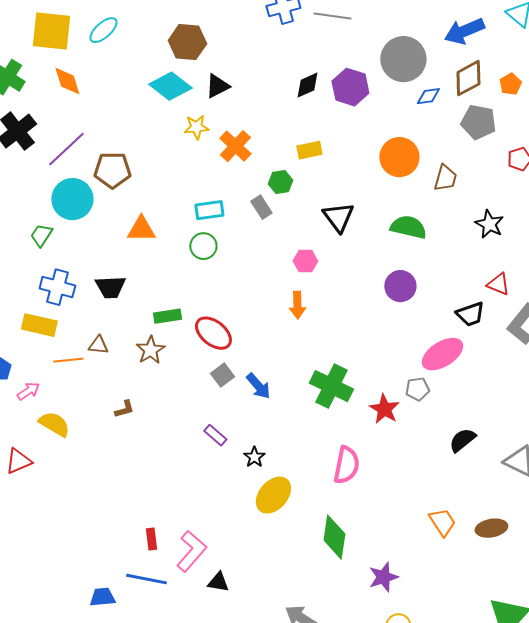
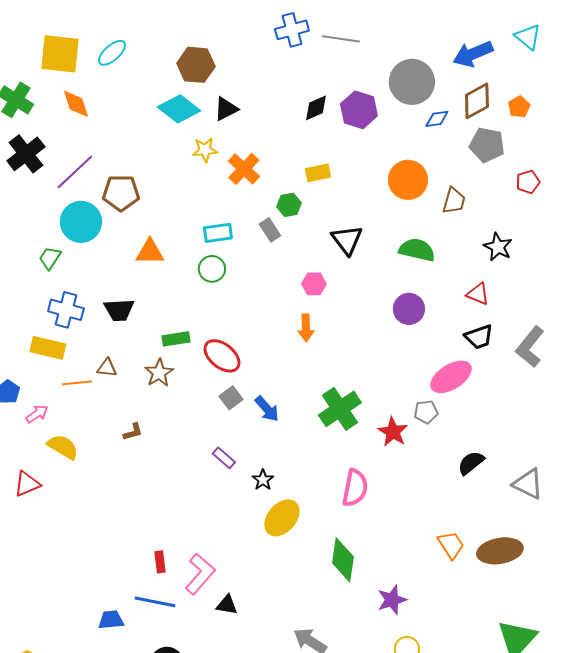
red triangle: (498, 284) -> (478, 294), moved
green cross: (331, 386) -> (340, 409), turned 30
brown ellipse: (491, 528) -> (500, 551), size x1.4

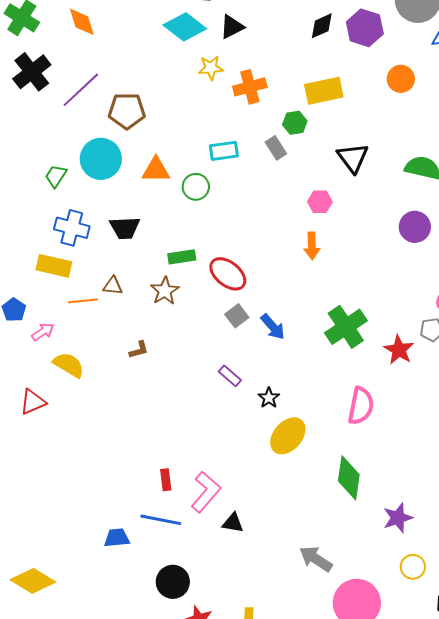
orange cross: (244, 169) -> (250, 87), turned 32
yellow rectangle: (318, 173) -> (324, 91), size x1.5
orange circle: (408, 180) -> (401, 79), moved, size x0.7
cyan circle: (81, 222) -> (101, 159), moved
green circle: (212, 269) -> (196, 187), moved

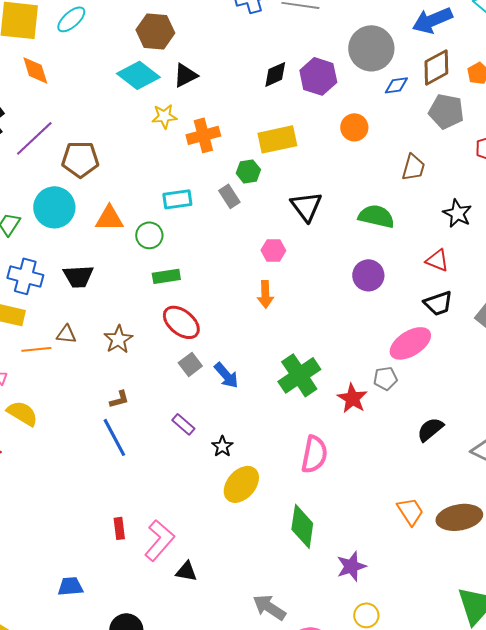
green rectangle: (182, 257) -> (166, 276), moved
brown L-shape: (139, 350) -> (119, 399), moved
blue line: (161, 520) -> (114, 437), moved, turned 51

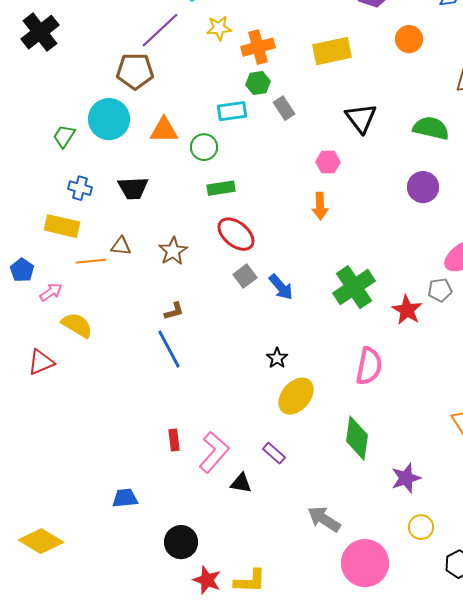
purple line: (34, 138) -> (160, 30), moved
green hexagon: (248, 171) -> (258, 83), moved
blue cross: (25, 276) -> (80, 188), size x0.7
purple rectangle: (183, 424) -> (274, 453), moved

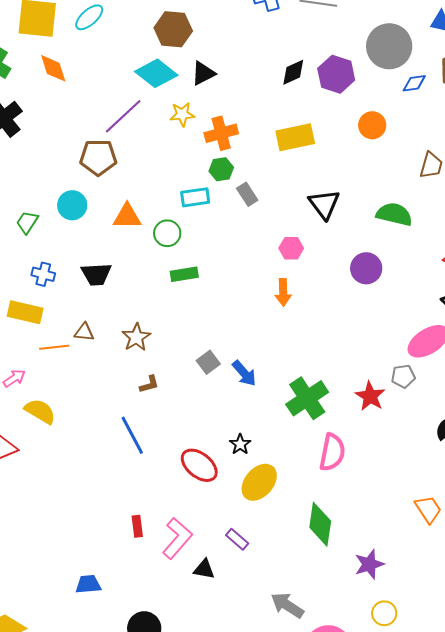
cyan circle: (109, 119) -> (72, 205), size x0.7
purple circle: (423, 187) -> (366, 268), moved
red ellipse: (236, 234) -> (199, 465), moved
green cross: (354, 287) -> (307, 398), moved
brown L-shape: (174, 311) -> (149, 384), moved

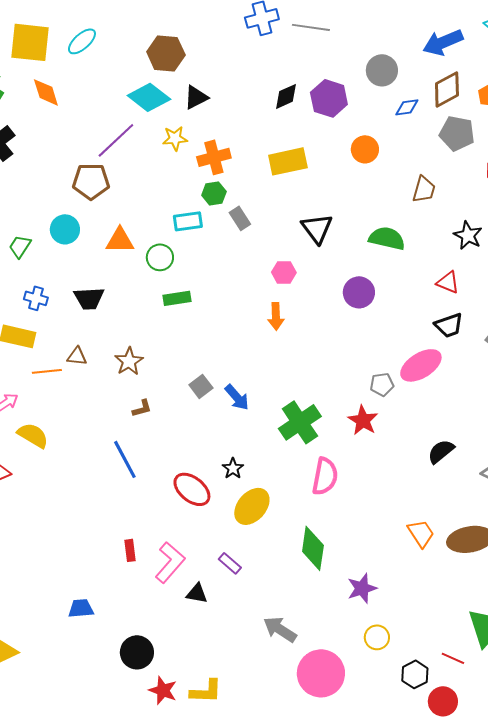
gray circle: (389, 46) -> (382, 70), size x0.7
gray pentagon: (403, 376) -> (382, 384), moved

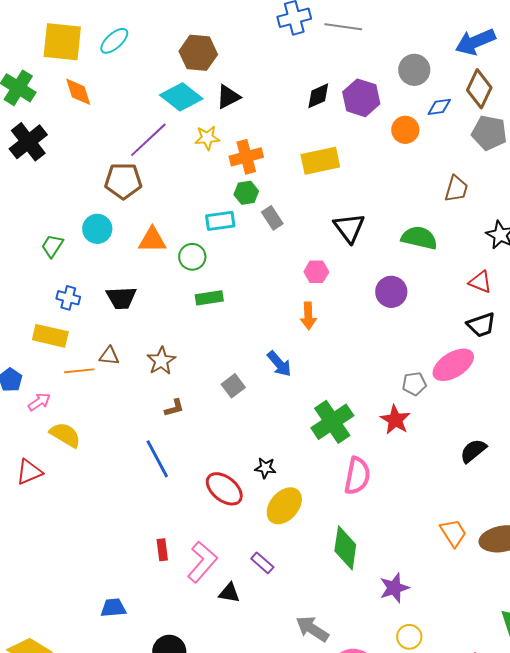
brown diamond: (447, 89) -> (479, 89), turned -36
orange circle: (365, 149) -> (405, 130), moved
blue arrow: (237, 397) -> (279, 364), moved
black star: (233, 468) -> (265, 468), turned -30

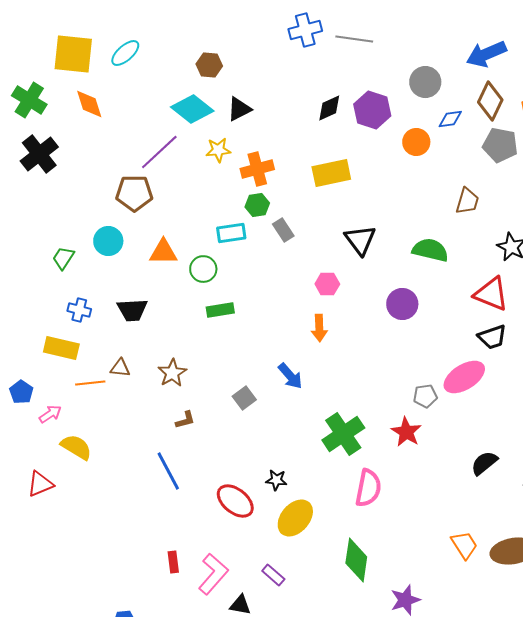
brown hexagon: (198, 53) -> (209, 65), size x0.7
red triangle: (480, 282) -> (491, 294), size x1.5

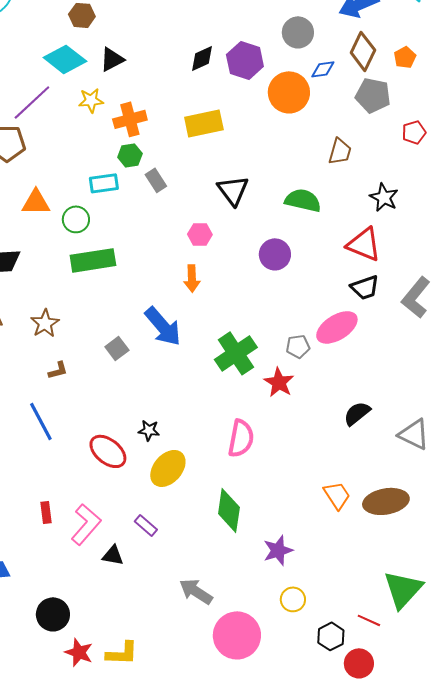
orange circle: (416, 142) -> (289, 92), size x1.5
green rectangle: (220, 310) -> (93, 260), size x1.6
blue arrow: (290, 376) -> (163, 326), size x1.5
green cross: (343, 434) -> (236, 353), moved

